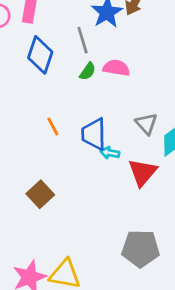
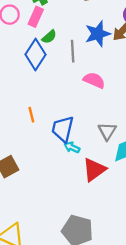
green semicircle: (88, 71) -> (49, 37), moved

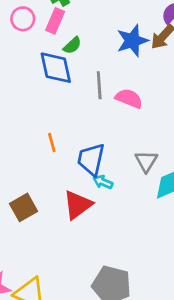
gray line: (73, 51) -> (99, 85), moved
blue diamond: (36, 55) -> (56, 68), turned -44
red triangle: (94, 170) -> (78, 205), moved

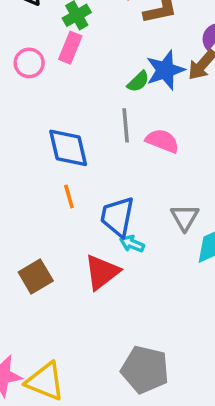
pink circle: (23, 19) -> (29, 63), moved
green semicircle: (72, 45) -> (138, 82), moved
blue diamond: (56, 68) -> (68, 148), moved

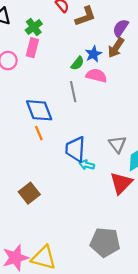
blue star: (165, 70) -> (93, 54), size x0.7
pink semicircle: (162, 141) -> (96, 76), moved
orange line: (69, 196) -> (39, 133), moved
red triangle: (102, 272) -> (121, 183), moved

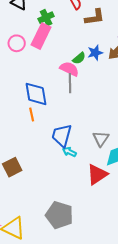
pink rectangle: (32, 48) -> (41, 36), size x1.4
pink semicircle: (96, 76) -> (69, 69), moved
gray pentagon: (105, 242) -> (59, 215), moved

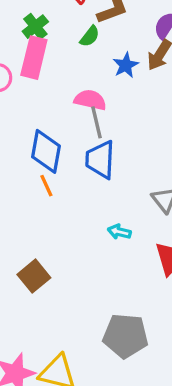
green semicircle: (79, 58) -> (90, 36), moved
blue diamond: (36, 94) -> (46, 151), turned 32
blue trapezoid: (62, 135) -> (100, 160), moved

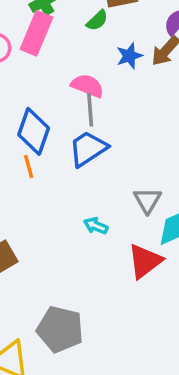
blue trapezoid: (100, 160) -> (88, 149), turned 45
gray pentagon: (125, 336) -> (60, 329), moved

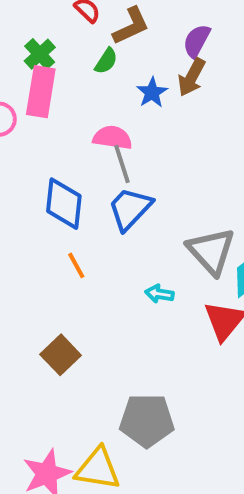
orange line: (29, 167) -> (76, 265), moved
gray triangle: (147, 200) -> (211, 251), size x1.5

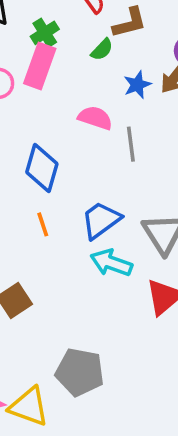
gray line: (122, 164) -> (131, 144), moved
blue trapezoid: (130, 209) -> (101, 220), moved
cyan arrow: (159, 294) -> (111, 263), size x1.6

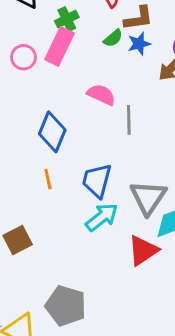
blue star: (137, 85) -> (139, 44), moved
blue trapezoid: (101, 220) -> (97, 181), turned -45
cyan arrow: (111, 263) -> (102, 217), turned 116

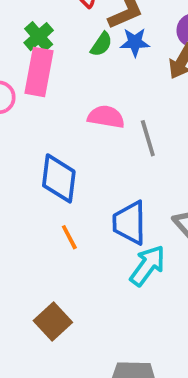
blue star: (139, 44) -> (135, 42), turned 30

